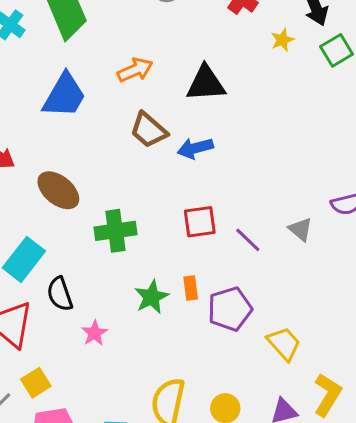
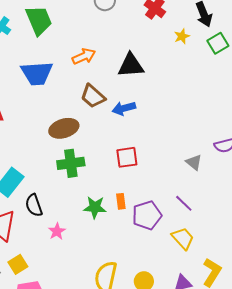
blue trapezoid: (64, 96) -> (37, 73), turned 56
brown ellipse: (58, 190) -> (64, 128), moved, turned -56
purple line: (248, 240) -> (184, 203), moved
green star: (152, 297) -> (95, 207), turned 30

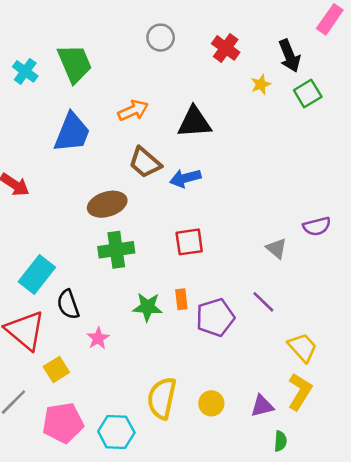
blue trapezoid: (37, 73) -> (72, 133), turned -64
yellow trapezoid: (183, 238) -> (302, 347), moved
yellow square: (18, 264) -> (56, 369), moved

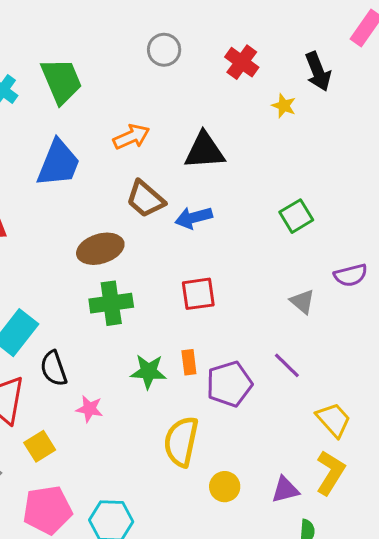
yellow star: (261, 84) -> (284, 106), turned -30
green square: (308, 94) -> (296, 216), moved
pink star: (98, 338) -> (89, 409), turned -30
yellow semicircle: (162, 398) -> (181, 442), moved

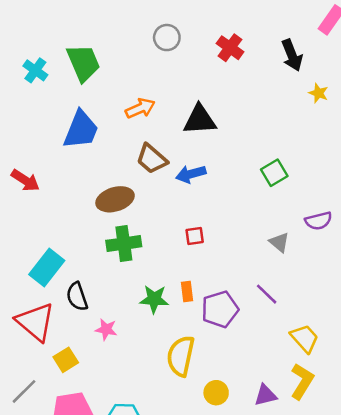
yellow star: (284, 106) -> (318, 93), moved
red square: (198, 294) -> (195, 236), size x0.7

